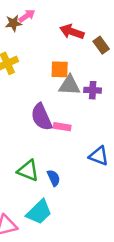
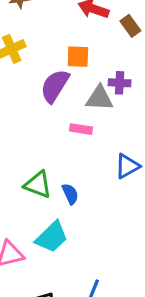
gray triangle: (69, 85) -> (100, 98), moved
purple semicircle: (41, 117) -> (55, 86), moved, turned 56
blue triangle: (99, 156) -> (127, 166), turned -50

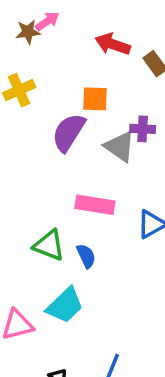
gray triangle: (100, 98) -> (120, 147), turned 32
pink rectangle: (81, 129) -> (95, 205), moved, size x1.5

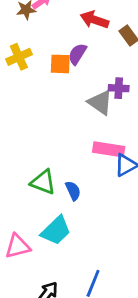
orange square: (95, 99) -> (60, 64), moved
purple semicircle: (68, 132) -> (77, 54), moved, size x0.7
pink rectangle: (95, 205) -> (109, 149), moved

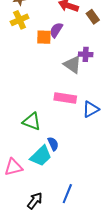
yellow cross: (19, 57) -> (20, 20), moved
pink rectangle: (109, 149) -> (65, 98), moved
blue semicircle: (73, 191) -> (53, 144), moved

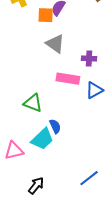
purple cross: (86, 54) -> (89, 59), moved
gray triangle: (72, 65) -> (55, 44), moved
blue line: (67, 194) -> (89, 178), moved, turned 30

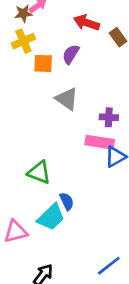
orange square: (46, 15) -> (43, 63), moved
pink rectangle: (68, 79) -> (100, 142), moved

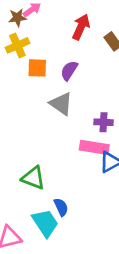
red arrow: (86, 23) -> (81, 27), turned 95
purple semicircle: (71, 54) -> (69, 71), moved
cyan trapezoid: (51, 217) -> (45, 223), turned -80

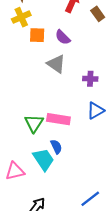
purple semicircle: (69, 71) -> (63, 37), turned -77
pink rectangle: (94, 147) -> (58, 119), moved
green triangle: (33, 178) -> (34, 123), turned 42

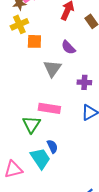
purple semicircle: (63, 37) -> (68, 47), moved
gray triangle: (56, 64) -> (52, 68), turned 30
pink rectangle: (58, 119) -> (49, 108), moved

